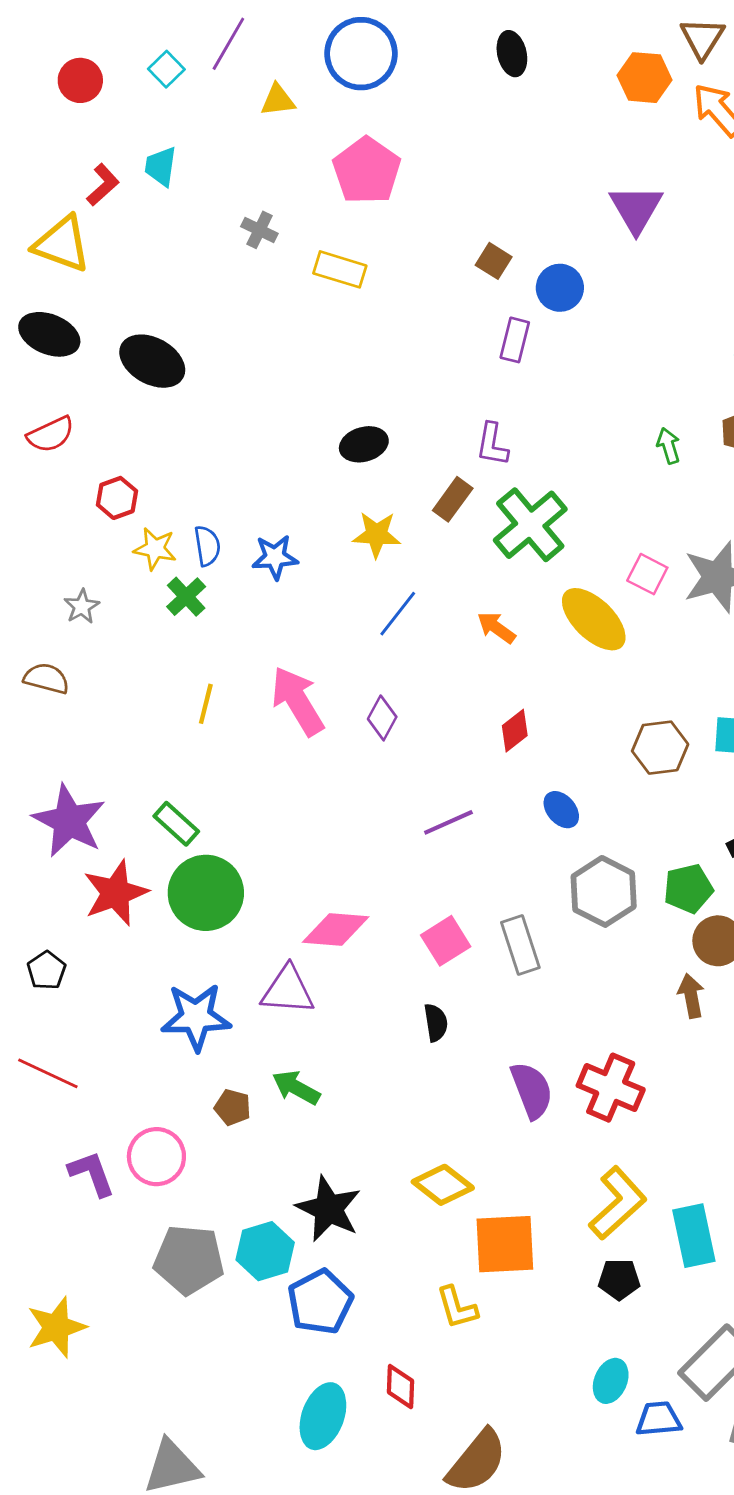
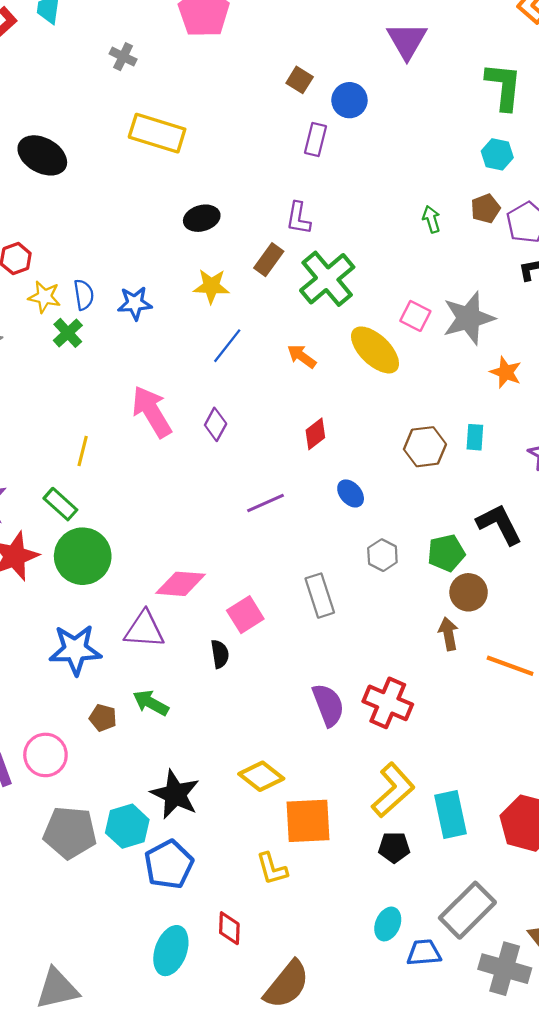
yellow rectangle: (340, 269) -> (157, 133), moved, size x1.4
yellow line: (206, 704) -> (83, 451), moved
gray hexagon: (604, 891) -> (382, 555), size x0.6
pink square: (446, 941) -> (245, 615), moved
black semicircle: (436, 1023) -> (220, 654), moved

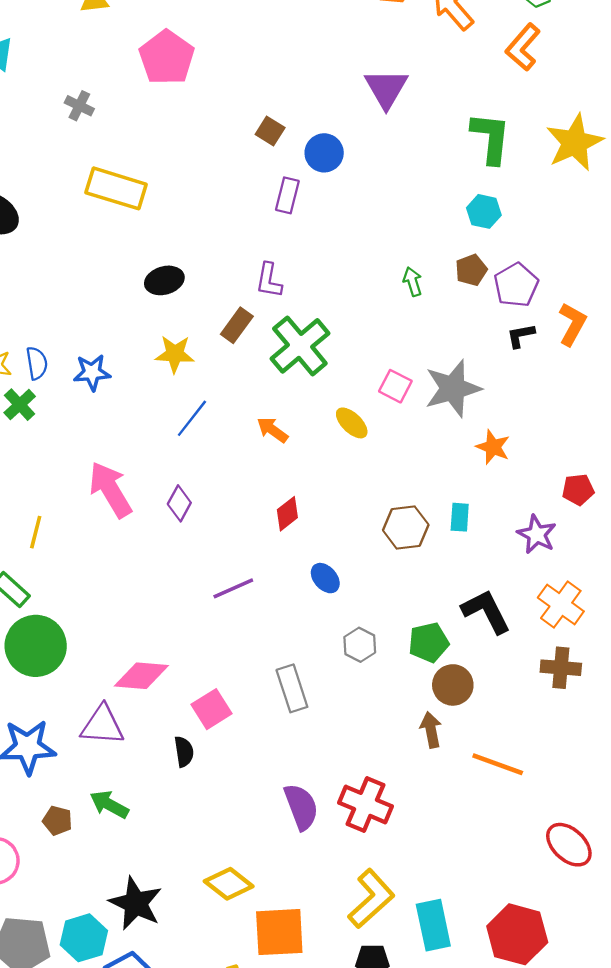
yellow ellipse: (375, 350) -> (352, 423), size x0.6

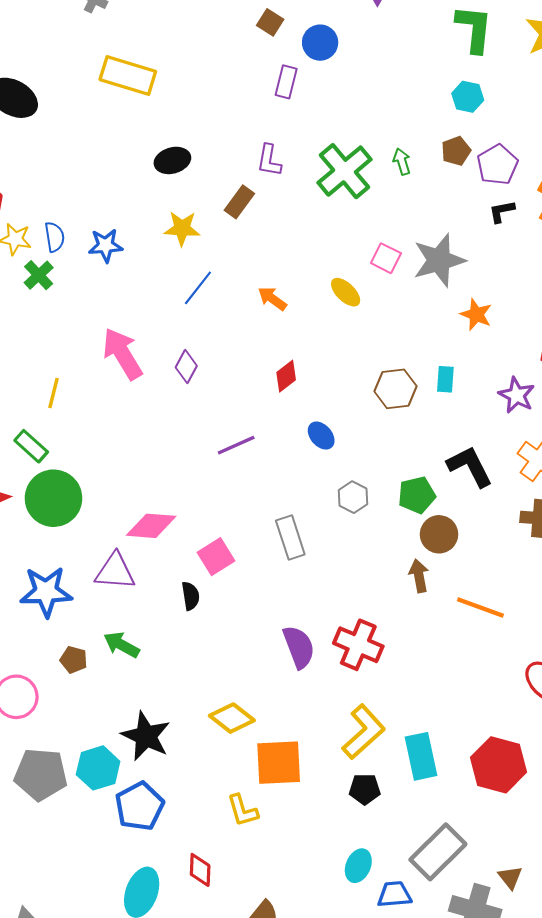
green cross: (300, 346) -> (344, 171), moved

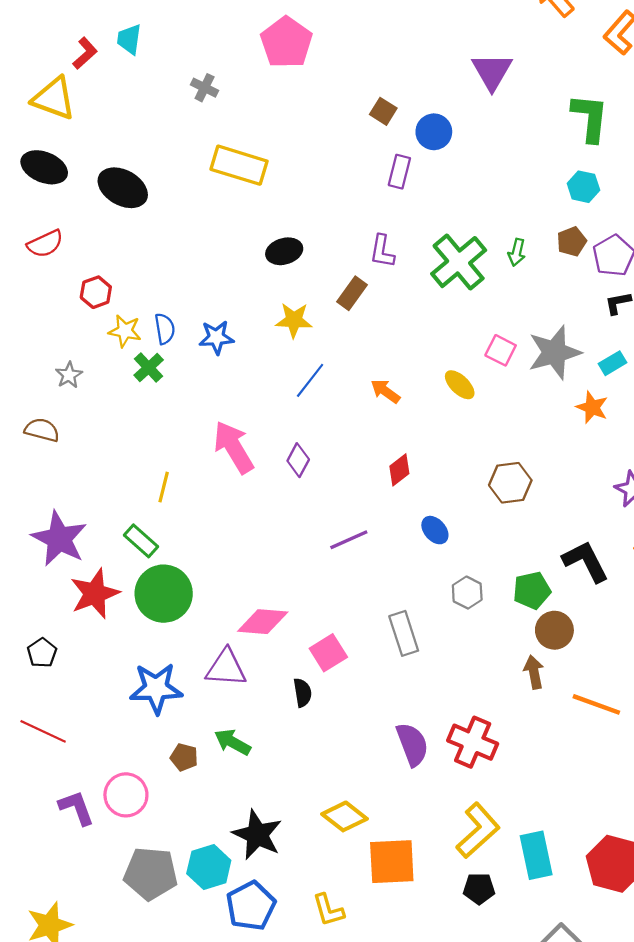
green arrow: (402, 162) -> (517, 252), turned -150
cyan rectangle: (445, 379) -> (613, 363), moved, turned 55
yellow L-shape: (243, 810) -> (328, 910), moved

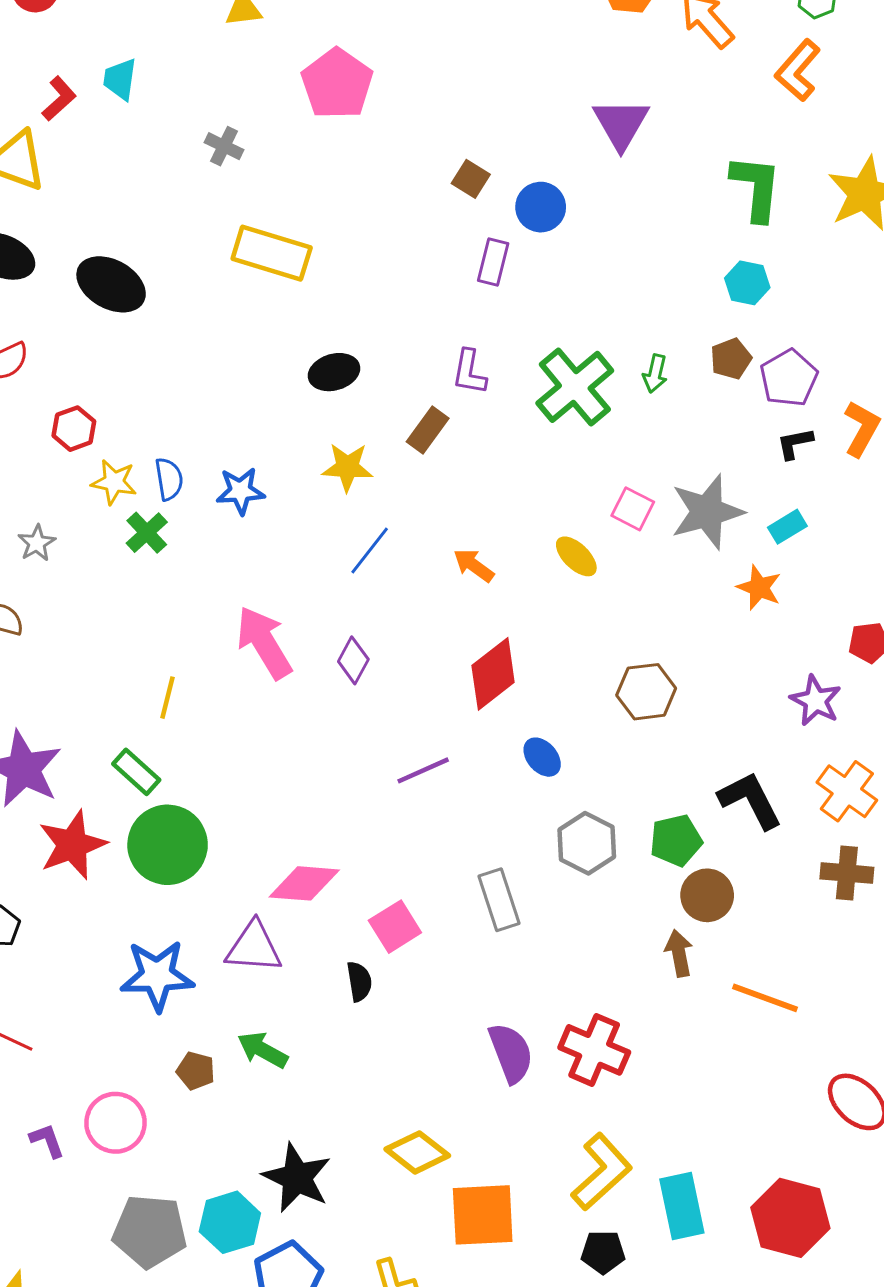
red diamond: (399, 470) -> (493, 674), size x1.6
gray hexagon: (467, 593) -> (587, 843), size x1.4
purple L-shape: (76, 808) -> (47, 1141), size x0.7

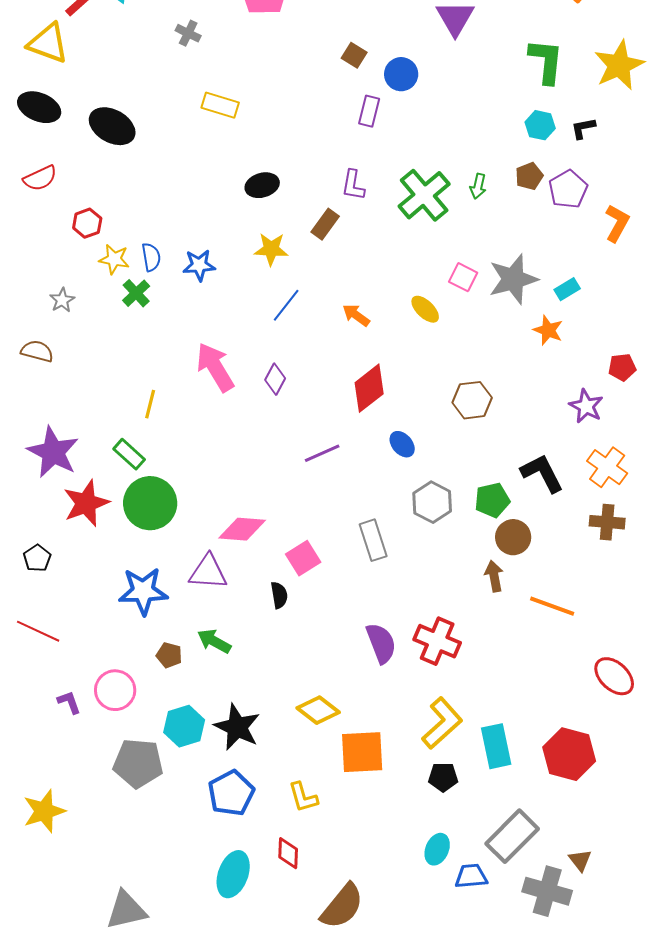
yellow rectangle: (272, 253) -> (220, 105), size x0.7
black L-shape: (795, 443) -> (583, 128), moved
cyan hexagon: (230, 1222) -> (184, 726), moved

